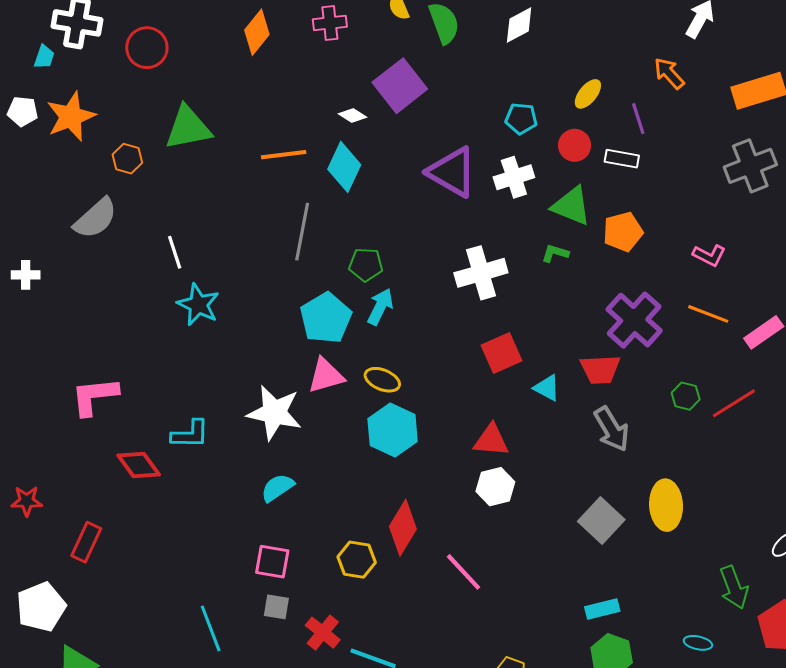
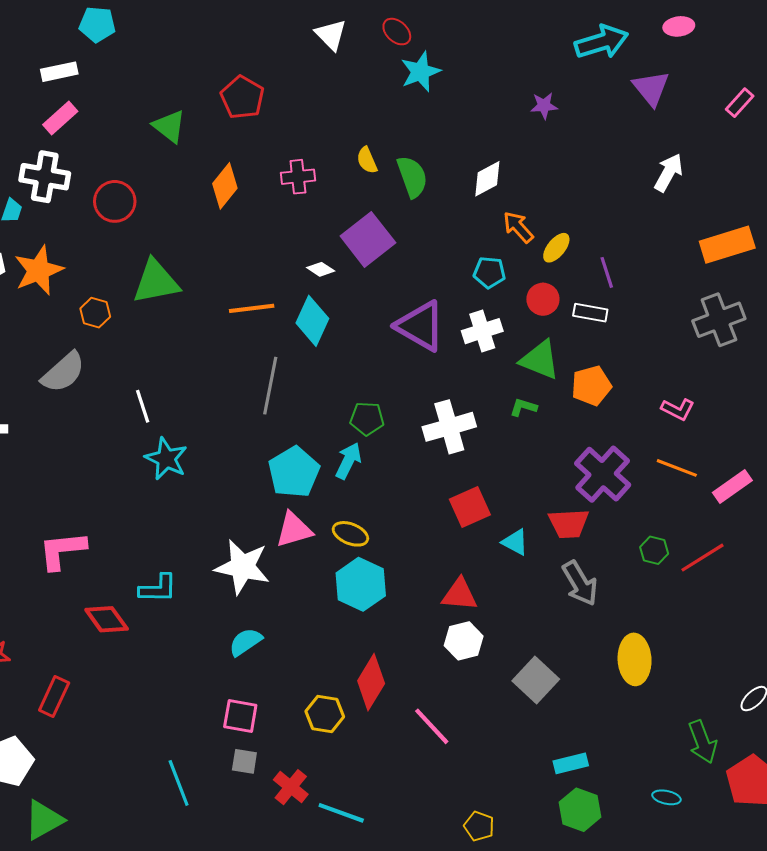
orange arrow: (669, 73) -> (518, 227), moved
green pentagon: (366, 265) -> (367, 419), moved
gray square: (601, 521) -> (536, 680), moved

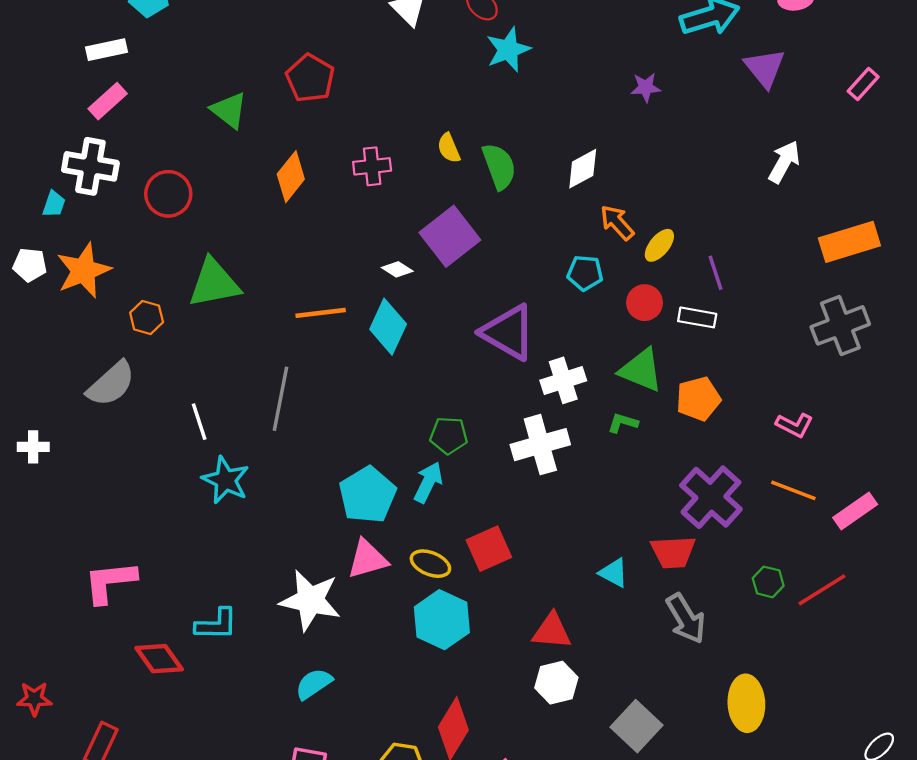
white cross: (482, 331) -> (563, 380), moved
gray line: (270, 386) -> (280, 399), moved
red square: (470, 507) -> (489, 549), moved

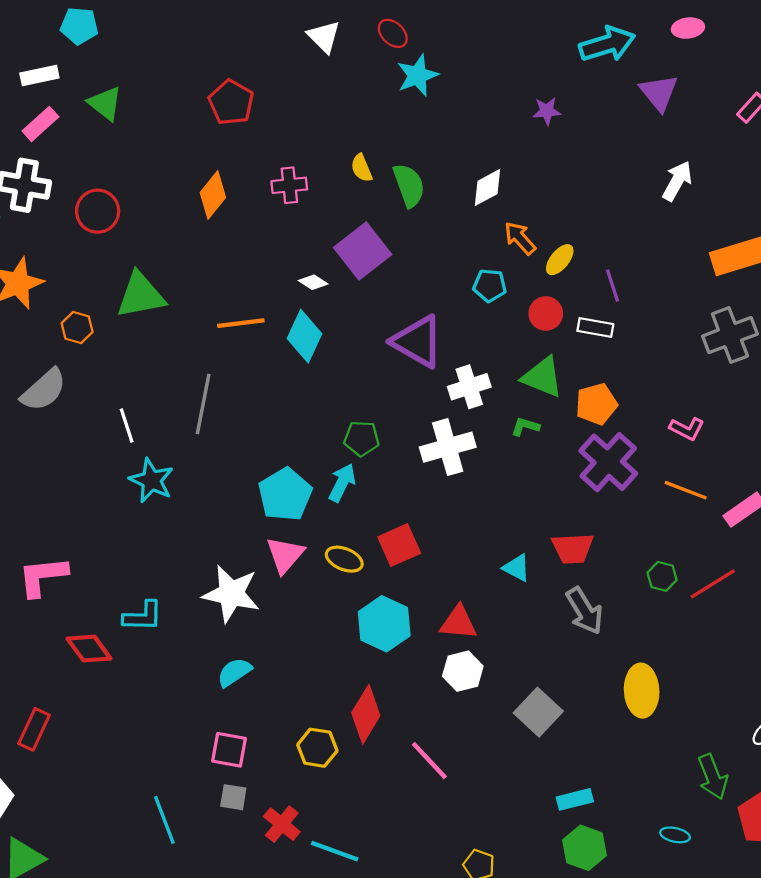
green triangle: (229, 110) -> (105, 103), moved
purple cross: (711, 497) -> (608, 462), moved
pink triangle: (367, 559) -> (285, 555), turned -33
cyan hexagon: (442, 620) -> (384, 624), moved

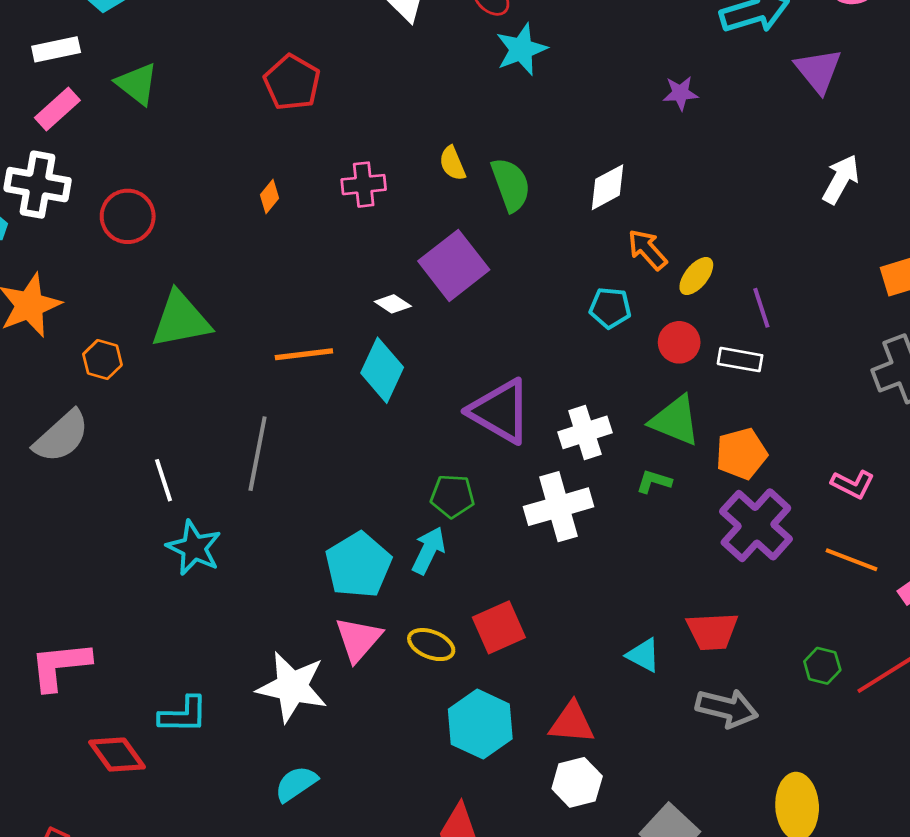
orange diamond: (213, 195) -> (269, 196), size x0.6
purple triangle: (418, 342) -> (500, 411), moved
gray arrow: (585, 611) -> (727, 708), turned -45

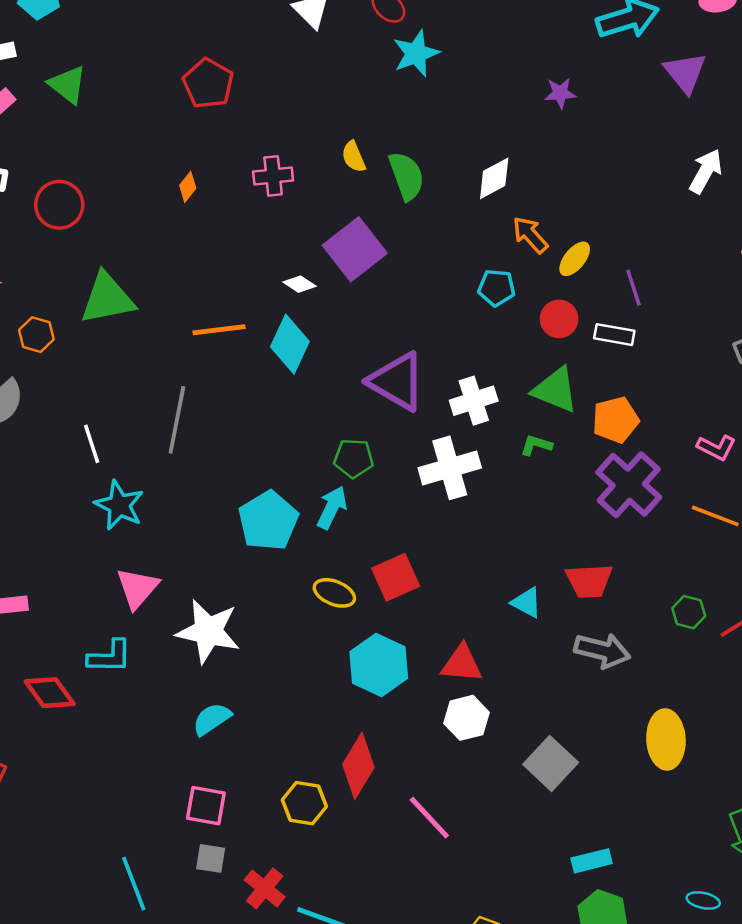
pink triangle: (358, 639) -> (137, 588), moved

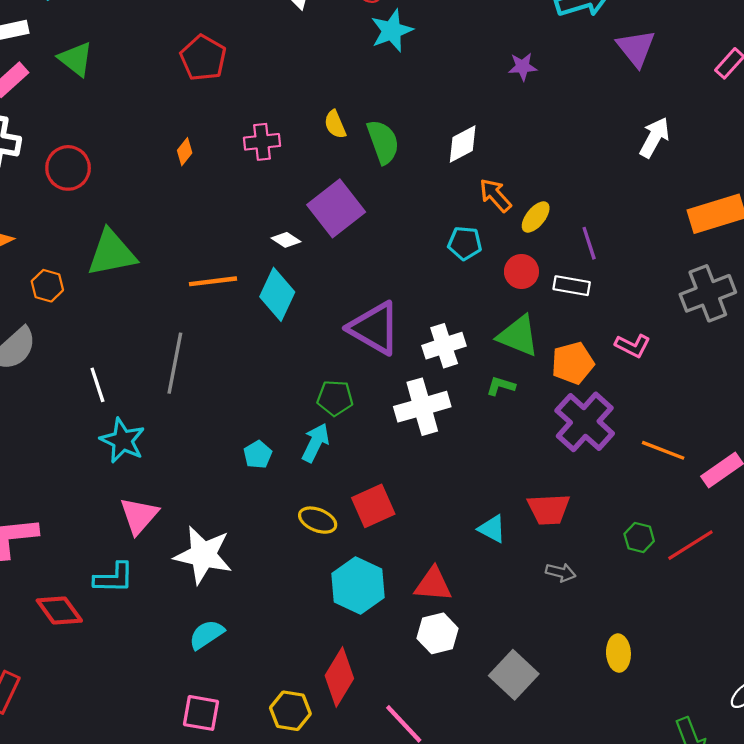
pink L-shape: (716, 447) -> (633, 346), moved
cyan pentagon: (268, 521) -> (258, 455), size x0.5
gray arrow: (602, 651) -> (561, 572), size x0.6
yellow ellipse: (666, 739) -> (618, 653), size x0.7

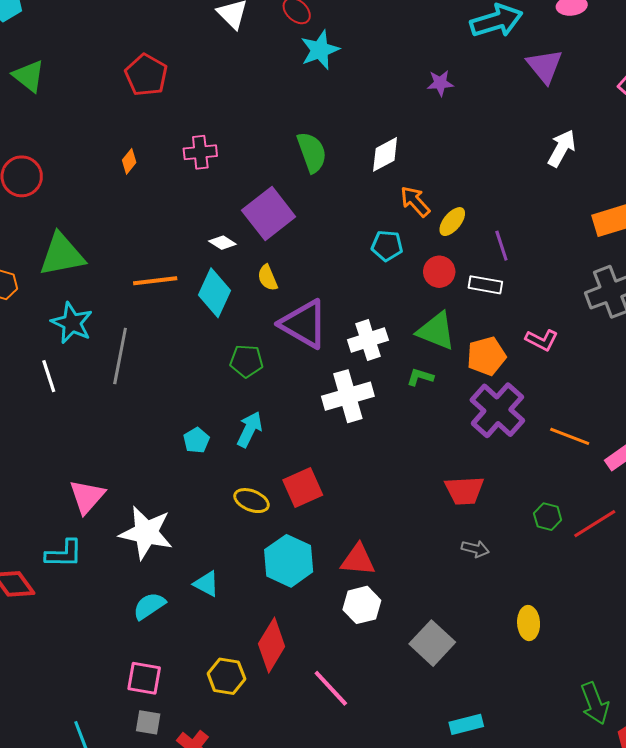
yellow semicircle: (335, 124) -> (268, 278), moved
green pentagon: (335, 398) -> (247, 361), moved
cyan star: (123, 440) -> (72, 323), moved
cyan triangle: (492, 529) -> (206, 584), moved

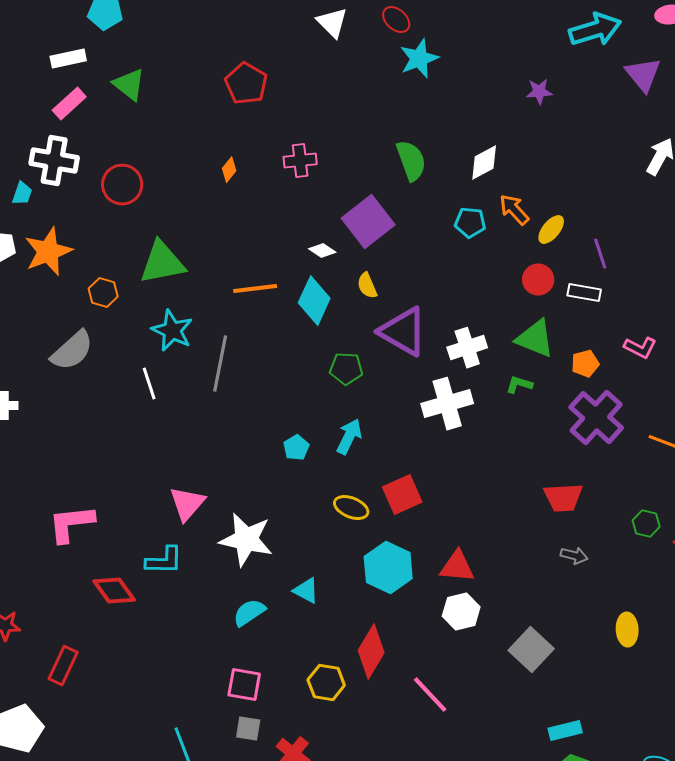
cyan pentagon: (387, 246) -> (470, 223), moved
orange pentagon: (486, 356) -> (585, 364), size x0.7

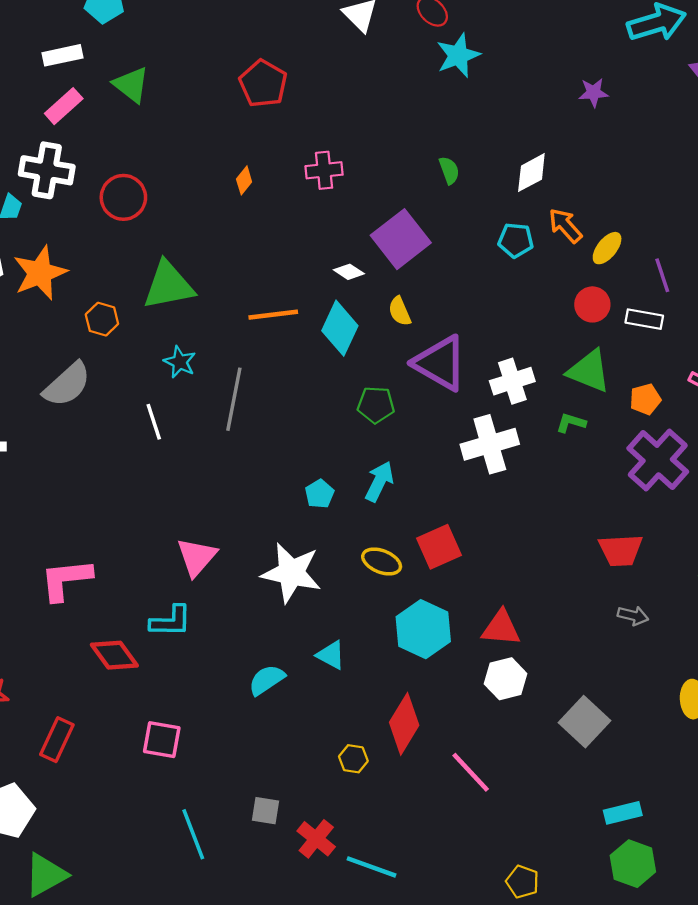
green semicircle: (411, 161) -> (449, 170), size x0.6
cyan star: (172, 331) -> (180, 362), size x0.7
white star: (246, 540) -> (291, 573), moved
yellow hexagon: (326, 683) -> (353, 759), size x0.7
pink square: (244, 685) -> (162, 740), moved

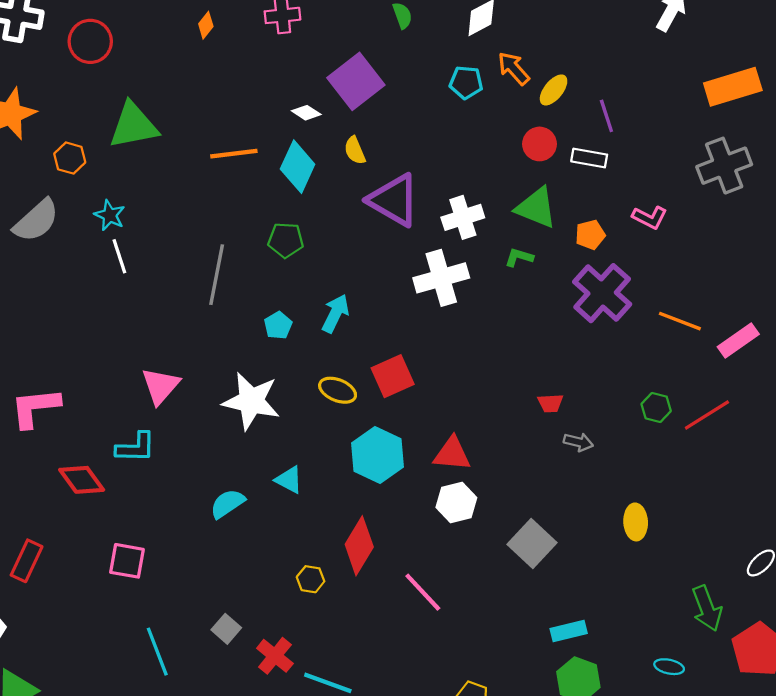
cyan star: (180, 362) -> (110, 215), moved
gray line: (234, 399) -> (217, 275), moved
green pentagon: (376, 405) -> (286, 240), moved
red trapezoid: (621, 550) -> (550, 403), moved, size x0.6
gray square: (265, 811) -> (226, 629), turned 32

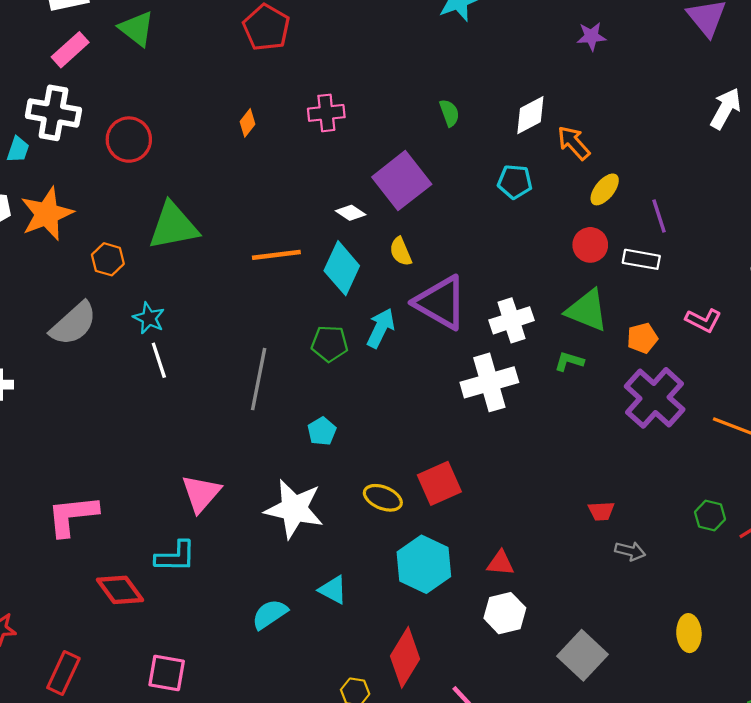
orange arrow: (514, 68) -> (574, 143), moved
cyan arrow: (335, 314) -> (381, 328), moved
red triangle: (452, 454) -> (500, 563), size x0.7

